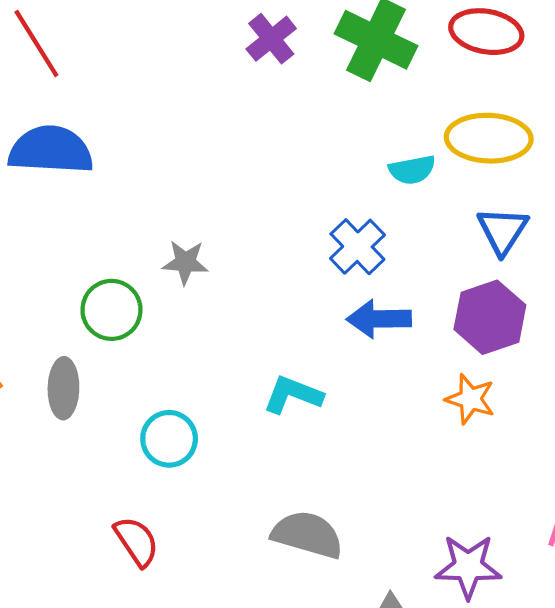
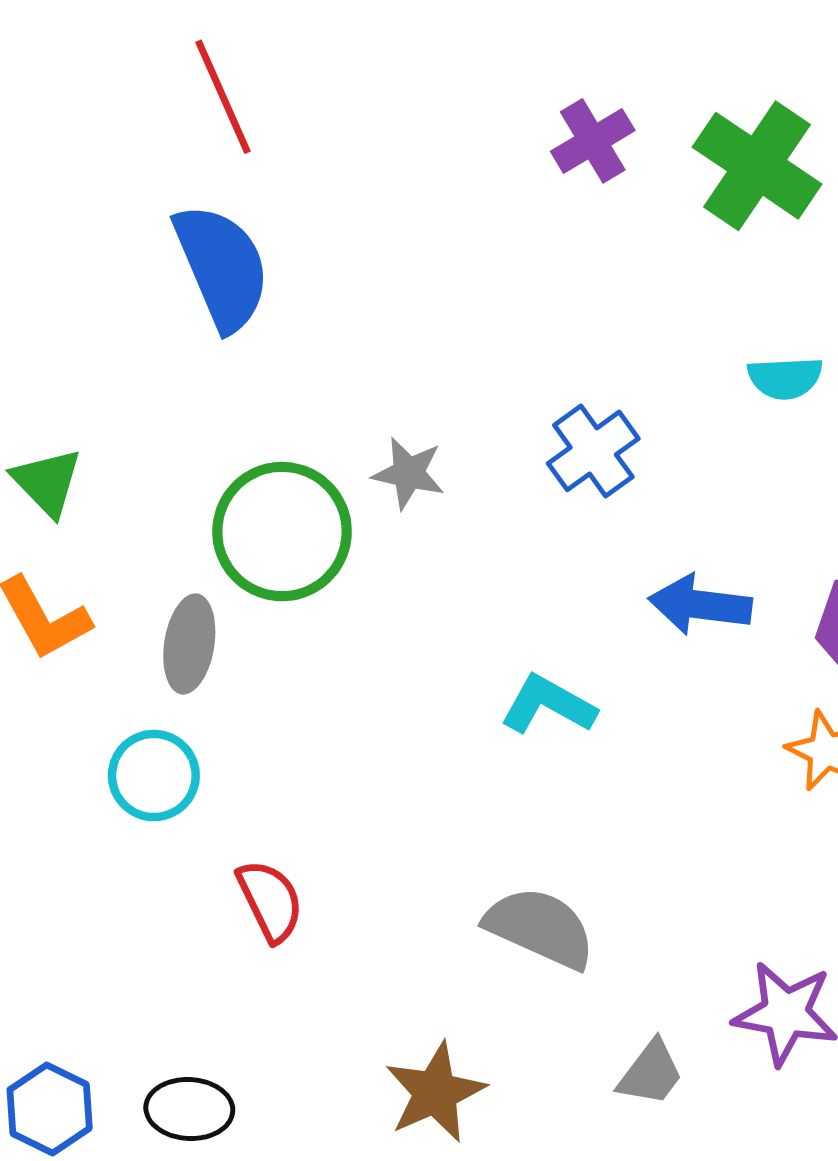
blue semicircle: (51, 150) -> (222, 267), turned 56
blue cross: (357, 247) -> (593, 451), moved
green circle: (111, 310) -> (282, 532), size x1.4
cyan circle: (169, 439) -> (154, 776), moved

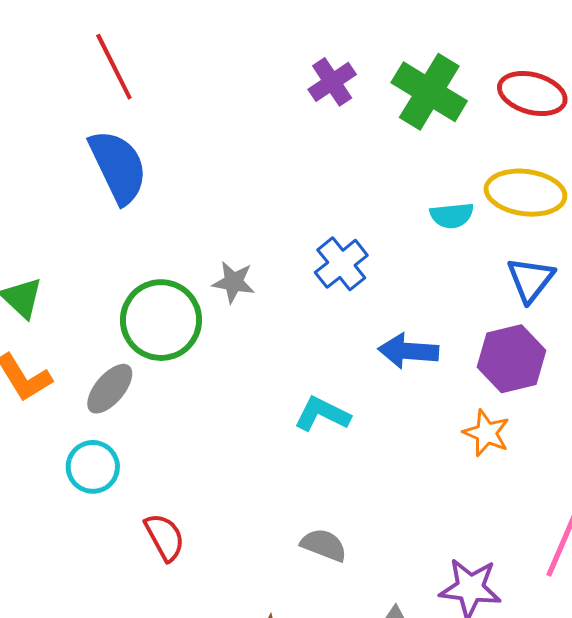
gray ellipse: (189, 644) -> (110, 389), turned 34
gray semicircle: (540, 928) -> (324, 545), size x0.7

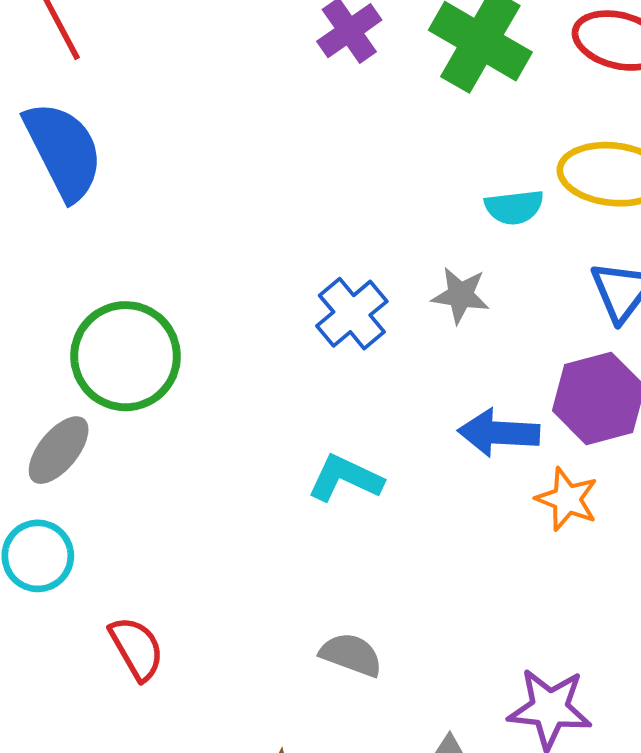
blue cross: (341, 264) -> (352, 314), moved
gray star: (234, 282) -> (460, 295), moved
blue arrow: (408, 351) -> (499, 433), moved

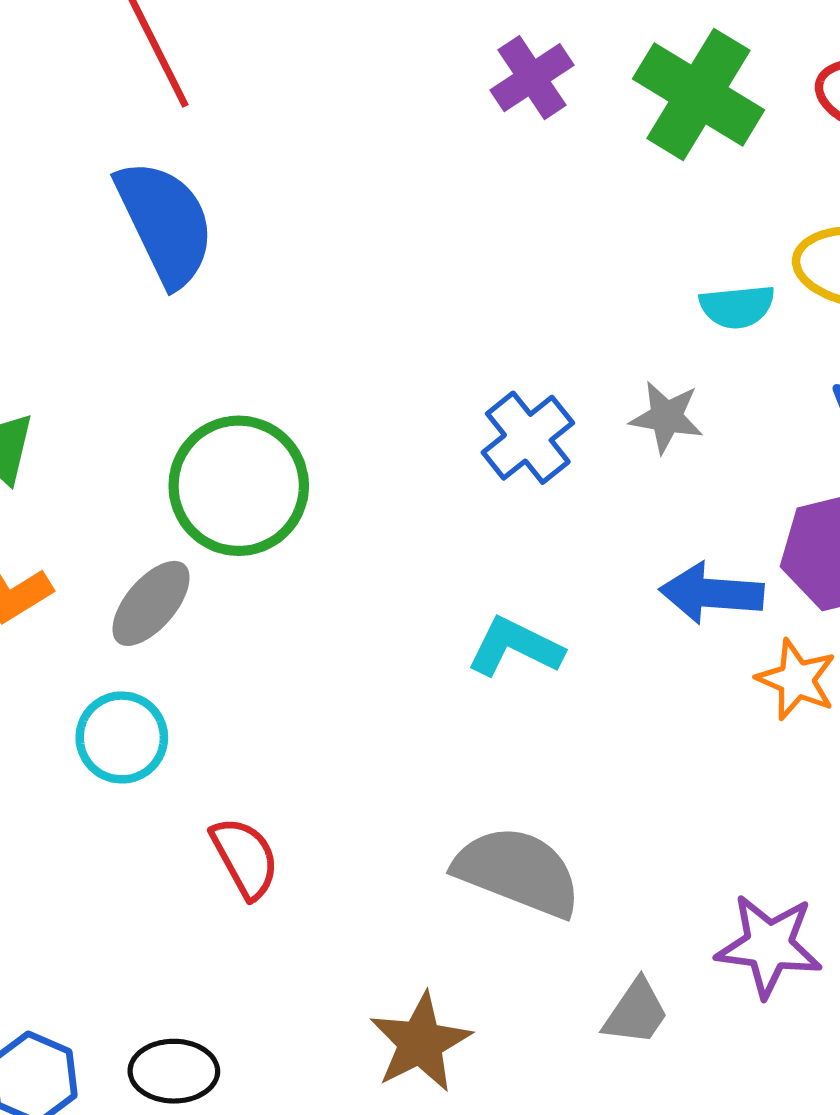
gray semicircle: (351, 655) -> (518, 872), size x1.6

